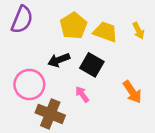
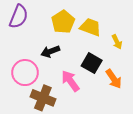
yellow arrow: (138, 31) -> (117, 42), moved
black square: (92, 65) -> (92, 63), moved
pink arrow: (82, 94) -> (70, 81), size x1.5

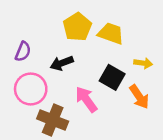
purple semicircle: (19, 17) -> (23, 52), moved, size x0.7
yellow arrow: (117, 42) -> (143, 63), moved, turned -56

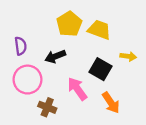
purple semicircle: (23, 52) -> (21, 46), turned -30
orange arrow: (139, 97) -> (111, 103), moved
brown cross: (53, 120) -> (47, 107), size x0.7

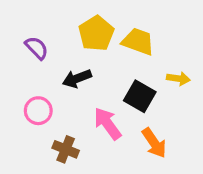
purple semicircle: (21, 46) -> (37, 48), moved, turned -36
pink circle: (27, 80) -> (38, 111), size x0.7

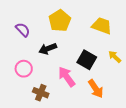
yellow trapezoid: (138, 41) -> (102, 26), moved
yellow arrow: (178, 78) -> (115, 57), moved, turned -144

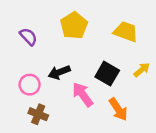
black arrow: (48, 49) -> (59, 72), moved
yellow arrow: (115, 57) -> (142, 70), turned 96
brown cross: (41, 93) -> (38, 114), moved

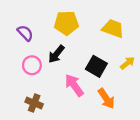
yellow pentagon: (74, 25) -> (66, 23), turned 30
black arrow: (59, 72) -> (56, 54), moved, turned -30
pink circle: (30, 85) -> (32, 65), moved

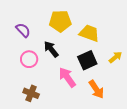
yellow trapezoid: (113, 29) -> (89, 33), moved
black arrow: (56, 54) -> (51, 49), turned 102
black square: (96, 66) -> (87, 60), turned 36

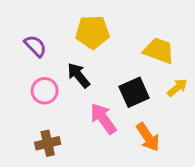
yellow trapezoid: (89, 33) -> (159, 51), moved
brown cross: (31, 93) -> (48, 143), turned -35

